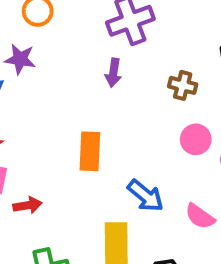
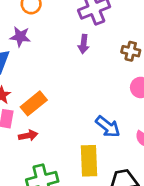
orange rectangle: (90, 151) -> (34, 103), moved, turned 50

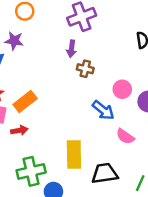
brown cross: (131, 51) -> (85, 69), moved
blue arrow: (108, 127) -> (103, 110), moved

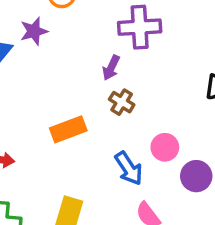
purple star: (14, 41) -> (34, 31), turned 30
orange rectangle: (25, 101) -> (68, 129), moved

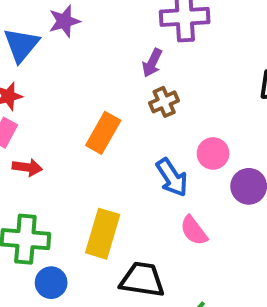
brown cross: (122, 102) -> (164, 102), turned 35
orange rectangle: (68, 129) -> (103, 133), turned -40

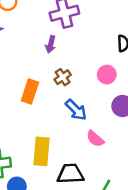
brown cross: (164, 102) -> (63, 77), moved
pink circle: (213, 153) -> (107, 75), moved

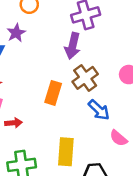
purple arrow: (51, 44) -> (73, 46), size x1.5
brown cross: (63, 77) -> (85, 78), size x1.5

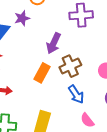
purple arrow: (73, 46) -> (54, 43), moved

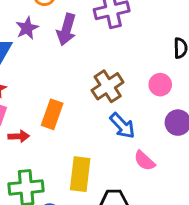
purple arrow: (54, 43) -> (66, 29), moved
orange rectangle: (42, 73) -> (52, 114), moved

